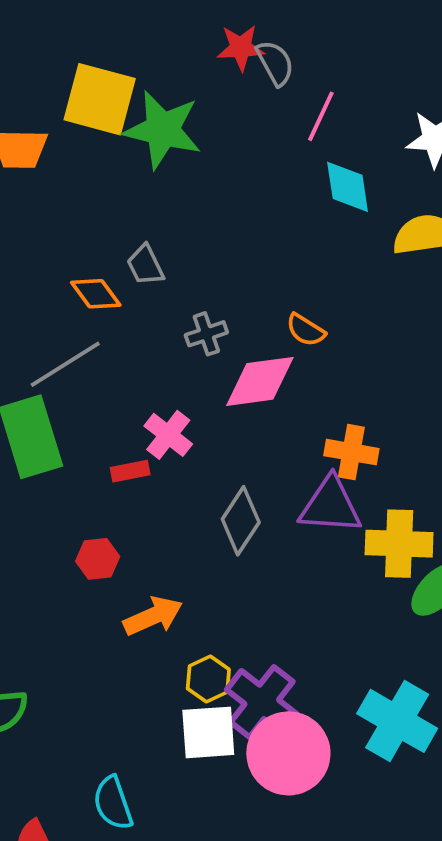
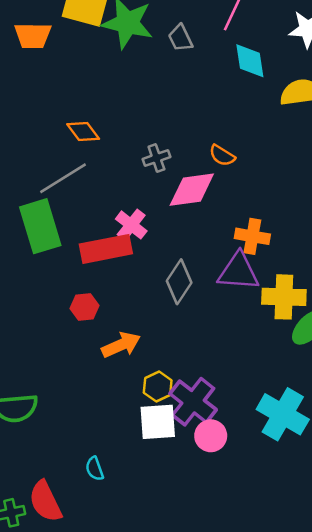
gray trapezoid: (145, 265) -> (180, 38), moved
red rectangle: (130, 471) -> (106, 249), size x2.0
pink circle: (288, 753) -> (211, 436), size x0.6
cyan semicircle: (113, 803) -> (95, 469), size x0.7

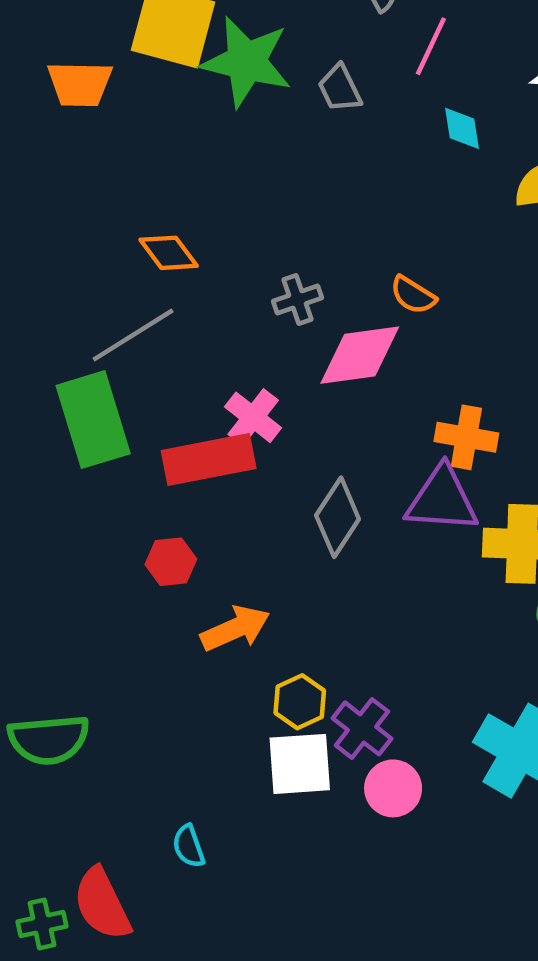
cyan diamond: (250, 61) -> (462, 128), size x0.7
purple cross: (193, 402) -> (362, 728), size x0.7

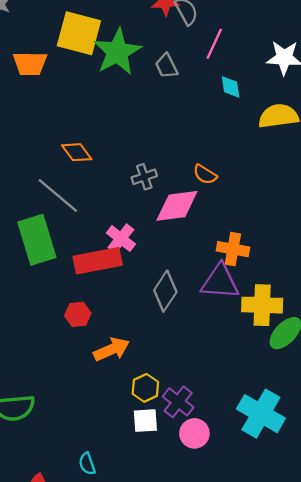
green star: (246, 62) -> (117, 52), turned 30
gray line: (133, 335) -> (58, 195), turned 72
white square: (300, 764) -> (145, 421), size x0.7

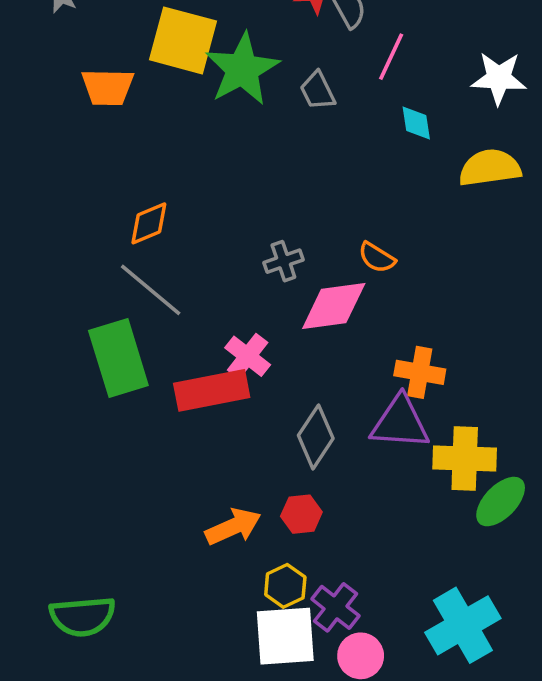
orange diamond: (77, 152) -> (149, 223), moved, turned -76
red hexagon: (78, 314) -> (301, 514), moved
cyan cross: (261, 414) -> (463, 625), turned 30
white square: (145, 421) -> (285, 636), size x1.6

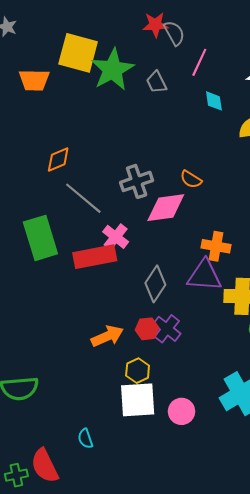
gray cross: (283, 261) -> (137, 181), size x1.4
gray line: (151, 290) -> (83, 198), moved
purple cross: (335, 607) -> (167, 329), moved

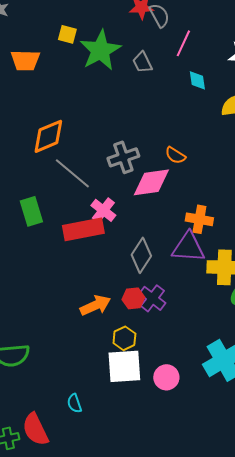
yellow square: (78, 53) -> (67, 34), size x0.5
orange diamond: (58, 160) -> (48, 136), size x1.4
green rectangle: (40, 238) -> (31, 211), size x0.7

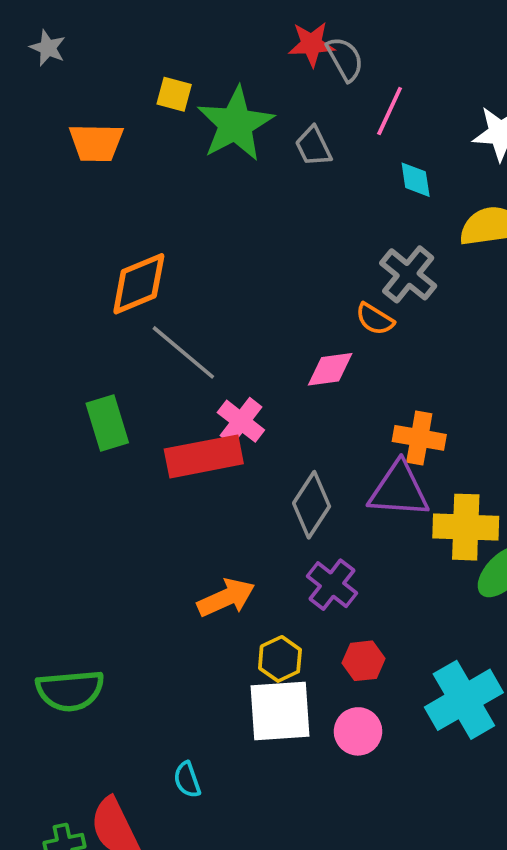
gray cross: (123, 157) -> (408, 274), moved, turned -32
pink diamond: (151, 182) -> (330, 369), size x0.7
red hexagon: (133, 298) -> (364, 661), moved

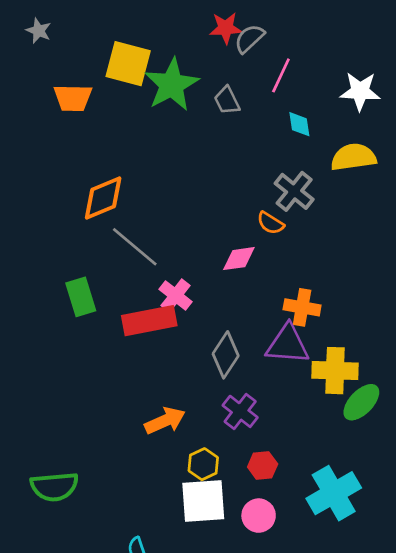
gray semicircle: (345, 59) -> (249, 39), turned -104
yellow square: (174, 94) -> (128, 64), size x1.8

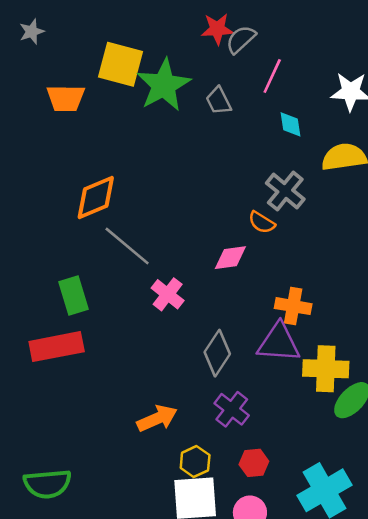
gray star: (39, 31) -> (32, 32), turned 30
red rectangle: (149, 321) -> (57, 347), moved

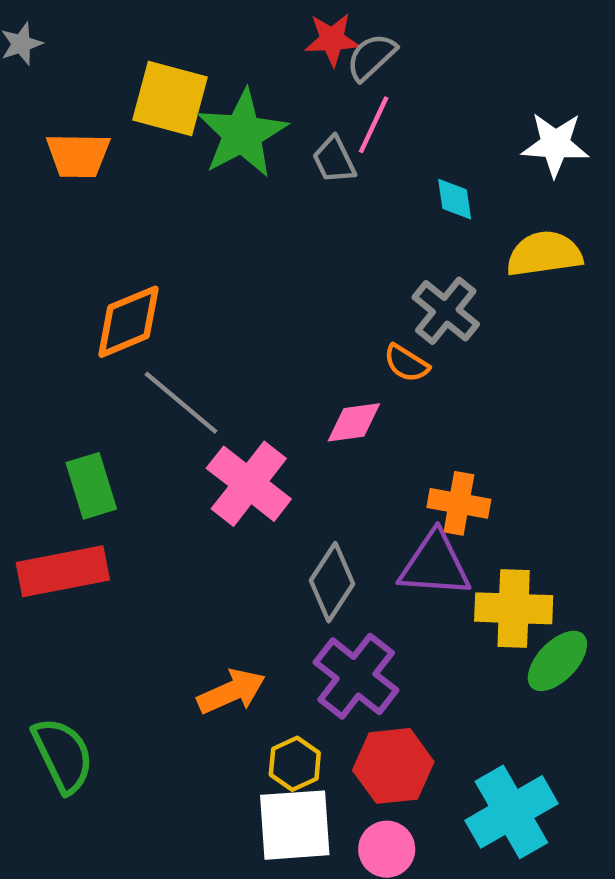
pink line: (272, 76) -> (374, 125), moved
pink cross: (168, 294) -> (249, 484), size x1.5
purple cross: (232, 409) -> (356, 676), size x1.4
red hexagon: (254, 463) -> (393, 766), size x1.6
green semicircle: (47, 484) -> (63, 755), moved, turned -111

